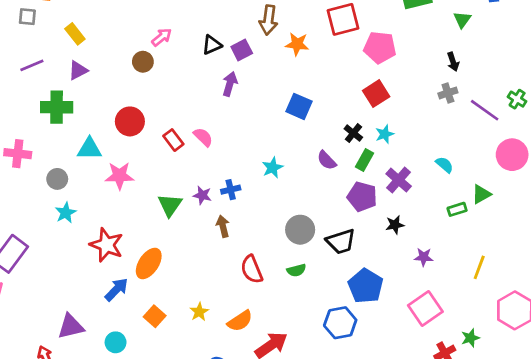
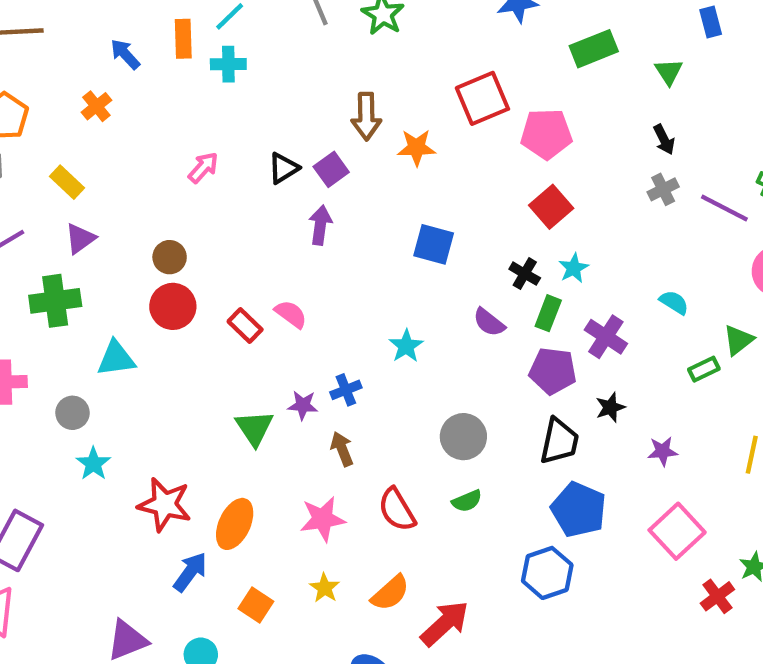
brown circle: (143, 62) -> (170, 257), moved
pink star: (119, 176) -> (323, 519), moved
black trapezoid: (341, 241) -> (559, 441), moved, turned -52

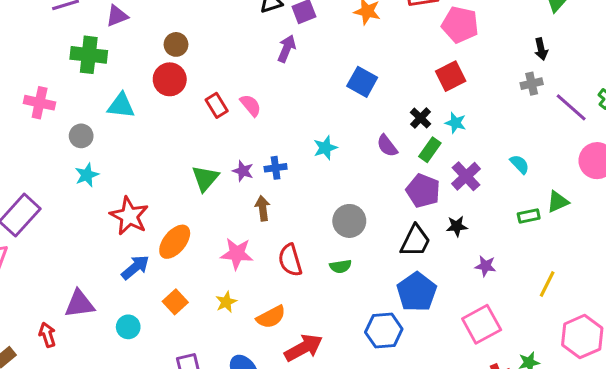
cyan star: (574, 268) -> (456, 123), turned 30

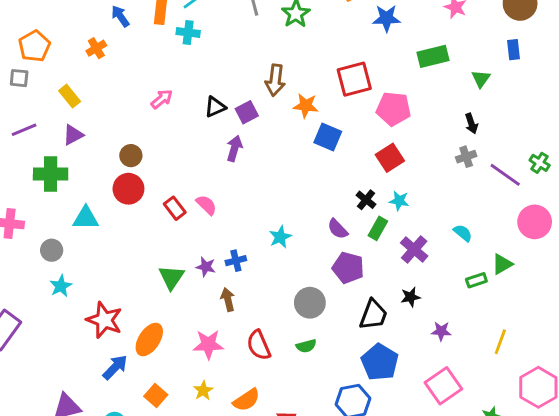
blue square: (362, 82) -> (328, 137), moved
purple pentagon: (423, 191) -> (348, 268), moved

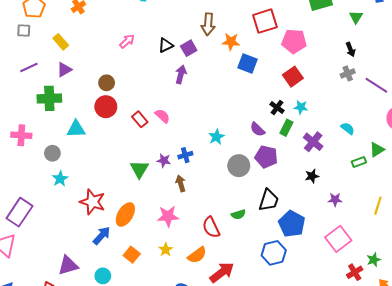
gray circle: (310, 303) -> (239, 166), moved
black trapezoid: (373, 315) -> (269, 200), moved
red semicircle: (259, 345) -> (211, 227), moved

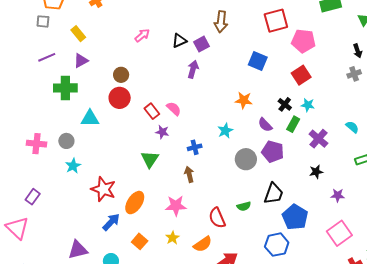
orange star: (231, 42) -> (244, 100), moved
pink cross: (21, 135) -> (36, 144), moved
purple star: (164, 160) -> (162, 132), moved
purple rectangle: (19, 212) -> (33, 197), size x0.6

